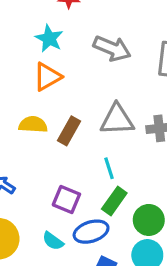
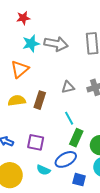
cyan star: (49, 38) -> (31, 43), moved, turned -30
gray triangle: (117, 120) -> (68, 87), size x0.6
purple square: (66, 200) -> (36, 142), moved

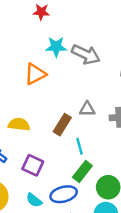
red star: (23, 18) -> (41, 12), moved
brown rectangle: (40, 100) -> (62, 125), moved
yellow semicircle: (17, 101) -> (19, 124), moved

